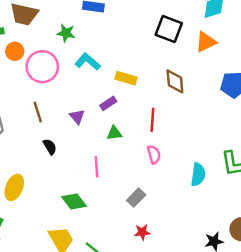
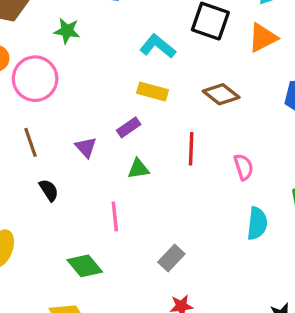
cyan L-shape: (88, 62) -> (158, 46), moved
brown diamond: (175, 81) -> (221, 94), turned -45
pink semicircle: (154, 154) -> (244, 167), moved

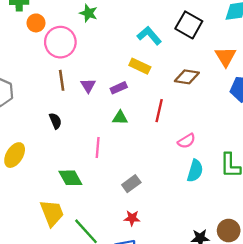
orange triangle: (263, 38) -> (226, 57), moved, turned -45
brown diamond: (221, 94) -> (187, 77), turned -40
brown line: (31, 142) -> (62, 80), moved
purple triangle: (86, 147) -> (88, 86), moved
pink semicircle: (244, 167) -> (187, 141), moved, turned 66

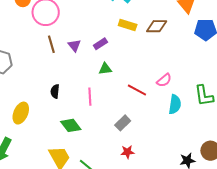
yellow rectangle: (140, 66) -> (128, 25), moved
red line: (159, 111) -> (137, 90), moved, turned -66
black semicircle: (55, 121) -> (55, 91), moved, turned -144

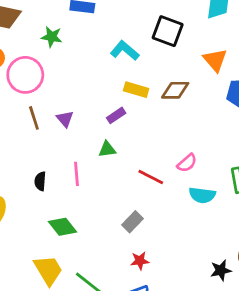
purple rectangle: (100, 44) -> (116, 115), moved
pink line: (90, 97) -> (77, 174), moved
cyan semicircle: (175, 104) -> (202, 195), turned 90

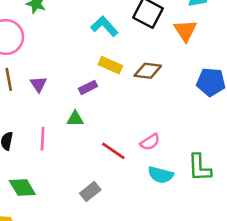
orange triangle: (215, 60) -> (185, 30), moved

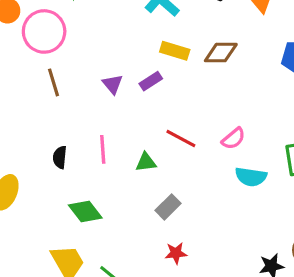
purple triangle: (38, 84) -> (112, 84), moved
green triangle: (75, 119) -> (146, 162), moved
red line: (113, 151) -> (181, 138), moved

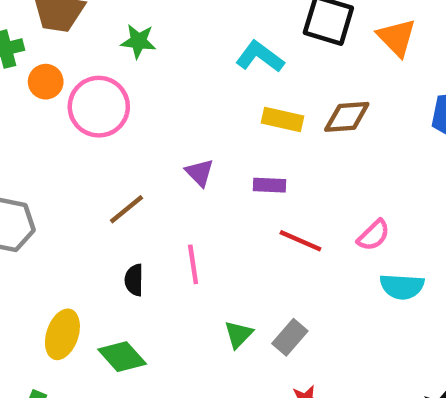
purple rectangle: (151, 81) -> (270, 185), moved, turned 40
brown line: (54, 82) -> (127, 209), moved, turned 72
green triangle: (146, 162) -> (238, 334), moved, turned -35
green diamond: (85, 212) -> (122, 357), moved

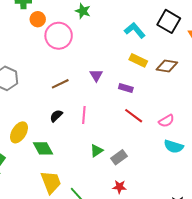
black semicircle: (134, 280) -> (56, 116), turned 32

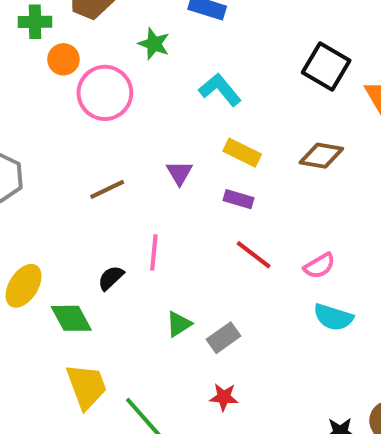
cyan L-shape: (135, 30) -> (220, 90), moved
yellow rectangle: (138, 60) -> (242, 153), moved
black semicircle: (56, 116) -> (111, 278), moved

